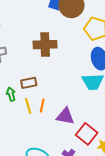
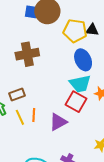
purple triangle: (65, 116) -> (58, 122), turned -30
red square: (87, 134) -> (76, 102), moved

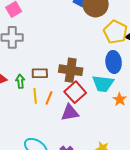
brown cross: (27, 54) -> (71, 70), moved
red square: (76, 102) -> (75, 92), moved

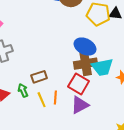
blue ellipse: (114, 62) -> (85, 47), moved, turned -40
brown cross: (71, 70) -> (86, 64), moved

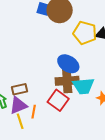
yellow line: (42, 100) -> (20, 121), moved
purple triangle: (80, 105) -> (18, 105), moved

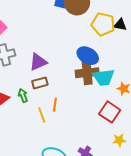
red square: (58, 100) -> (110, 112), moved
purple triangle: (18, 105) -> (38, 62), moved

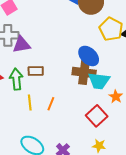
purple triangle: (38, 62) -> (22, 45), moved
green arrow: (23, 95) -> (16, 79), size x1.5
orange line: (55, 105) -> (51, 104), moved

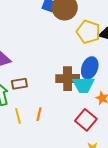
blue ellipse: (89, 56) -> (90, 68), moved, turned 75

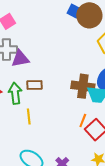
orange line: (39, 114) -> (83, 121), moved

